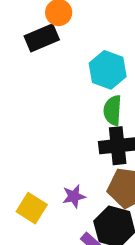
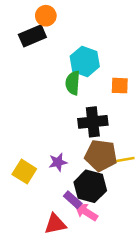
green semicircle: (113, 110) -> (73, 83), moved

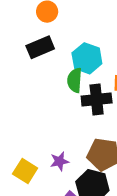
black rectangle: (32, 36) -> (40, 47), moved
black cross: (93, 122) -> (97, 99), moved

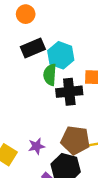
black rectangle: (40, 47) -> (33, 48), moved

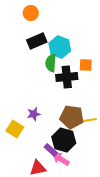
purple star: (37, 146) -> (34, 114), moved

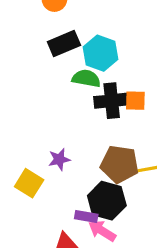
green semicircle: (51, 63) -> (86, 78), turned 96
orange square: (86, 65) -> (135, 101), moved
purple rectangle: (51, 150) -> (86, 217), turned -32

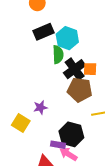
green semicircle: (86, 78) -> (58, 55), turned 78
black cross: (112, 101) -> (75, 69), turned -30
brown pentagon: (120, 164) -> (80, 90), moved

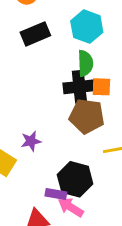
cyan hexagon: (67, 38) -> (87, 27), moved
green semicircle: (58, 55) -> (85, 63), moved
black cross: (75, 69) -> (79, 87), turned 30

